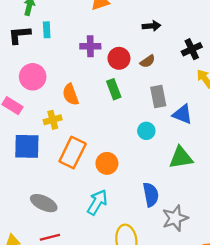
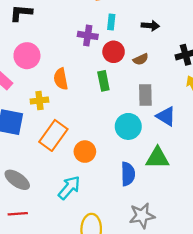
cyan rectangle: (47, 30) -> (111, 22), moved
cyan circle: (146, 131) -> (128, 126), size x1.5
blue semicircle: (151, 195) -> (128, 174), moved

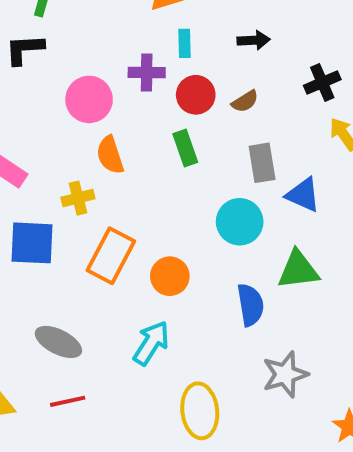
pink circle: (27, 56) -> (89, 99), moved

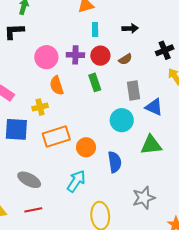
purple cross: (147, 72) -> (75, 55), moved
orange rectangle: (111, 256) -> (56, 136), turned 44
blue semicircle: (250, 305) -> (115, 162), moved

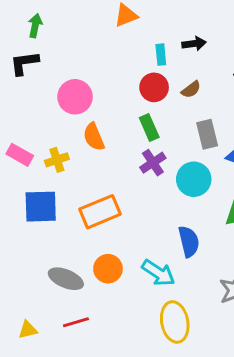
cyan rectangle: (95, 29) -> (161, 55), moved
purple cross: (75, 55) -> (153, 163), moved, turned -30
yellow cross: (40, 107) -> (57, 160), moved
orange circle: (86, 147) -> (108, 269), moved
cyan arrow: (76, 181) -> (158, 273), moved, turned 95

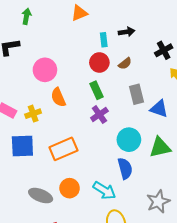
green arrow: (35, 26) -> (26, 16), moved
cyan circle: (194, 179) -> (129, 140), moved

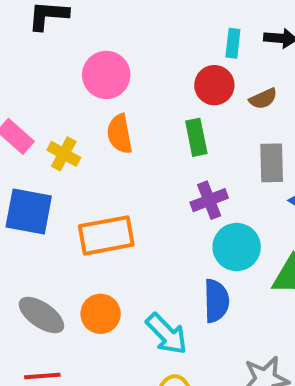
yellow cross: (33, 114) -> (64, 154), turned 35
purple cross: (99, 114) -> (209, 200), moved

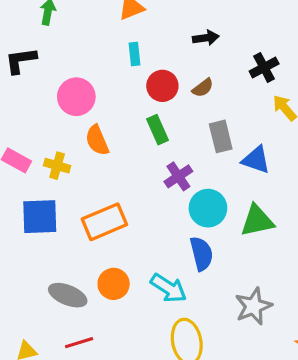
cyan rectangle: (233, 43) -> (134, 54), moved

